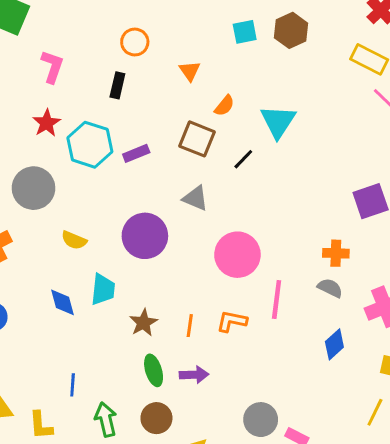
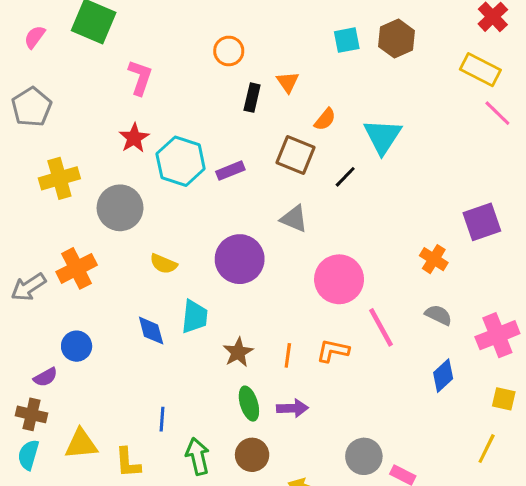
black rectangle: (117, 85) -> (252, 98), moved
orange cross: (336, 253) -> (434, 259), moved, turned 30
pink line: (277, 299) -> (381, 327), turned -36

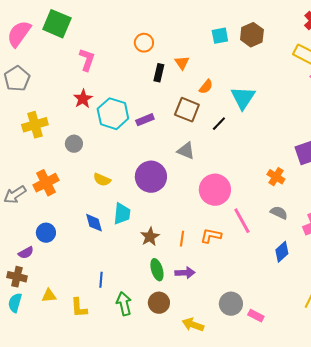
pink semicircle: (35, 37) -> (19, 34), size x1.8
gray circle: (120, 208) -> (74, 144), size x0.6
yellow triangle: (81, 444) -> (49, 296), size x0.7

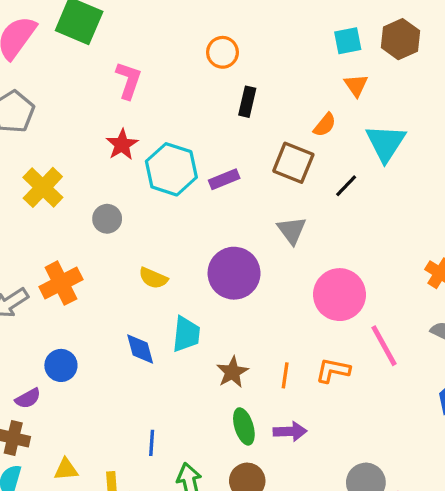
orange triangle: (182, 63) -> (356, 85), moved
yellow cross: (35, 125) -> (43, 187), turned -30
gray triangle: (186, 151) -> (292, 230), turned 30

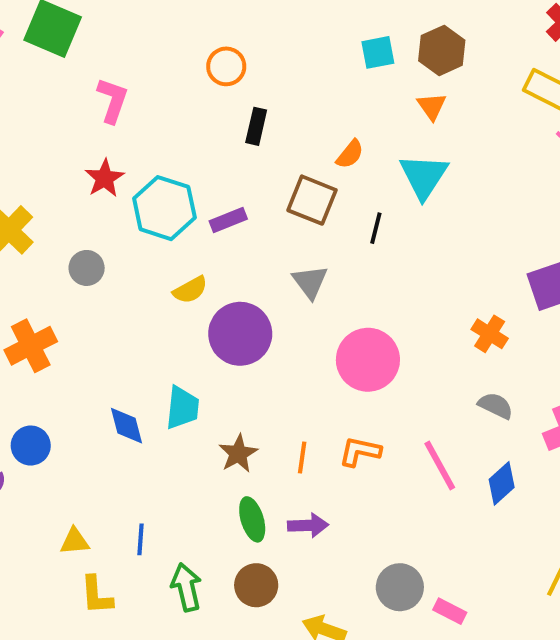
orange triangle: (356, 85) -> (432, 106), moved
black line: (346, 186) -> (376, 228), turned -30
yellow semicircle: (153, 278) -> (190, 290), moved, turned -52
pink line: (384, 346) -> (440, 466), moved
yellow triangle: (66, 469) -> (75, 541), moved

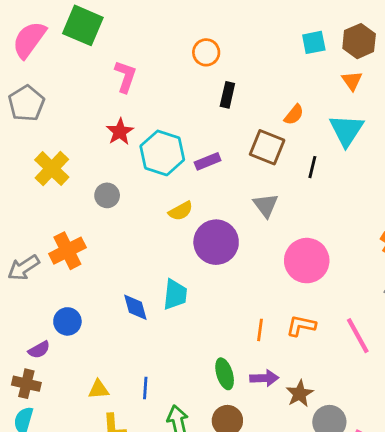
brown star: (238, 454) -> (300, 394), moved

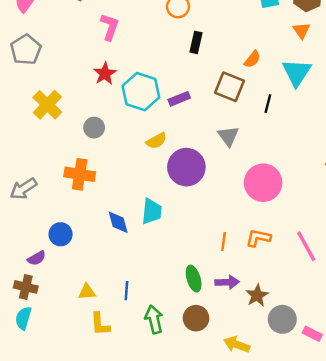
orange cross: (67, 251) -> (80, 174), moved, turned 36

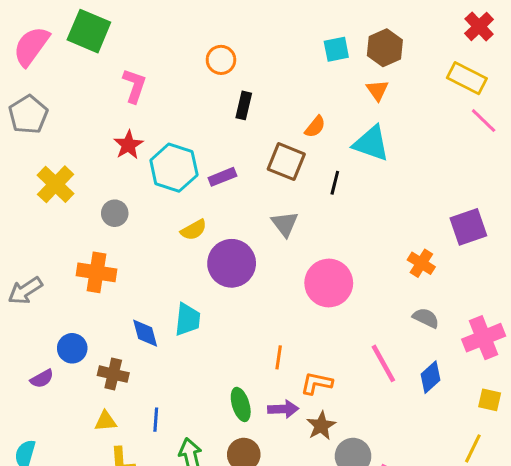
cyan triangle: (297, 72) -> (371, 143), turned -44
orange L-shape: (258, 238) -> (317, 383), moved
brown cross: (26, 287) -> (113, 374), moved

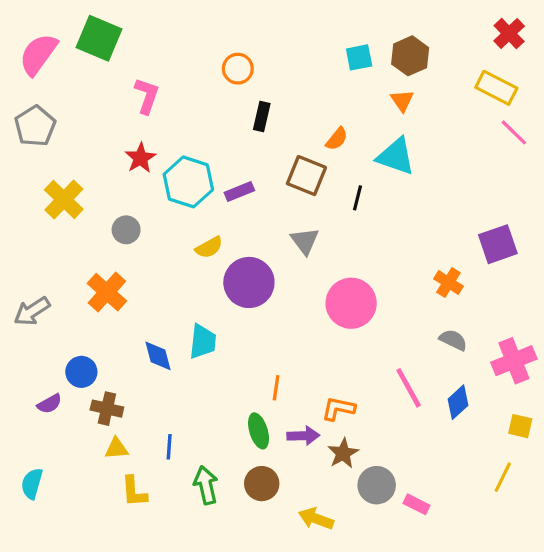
orange cross: (96, 272) -> (107, 292), turned 33
orange line: (279, 357) -> (276, 388), moved
brown cross: (113, 374) -> (107, 409), moved

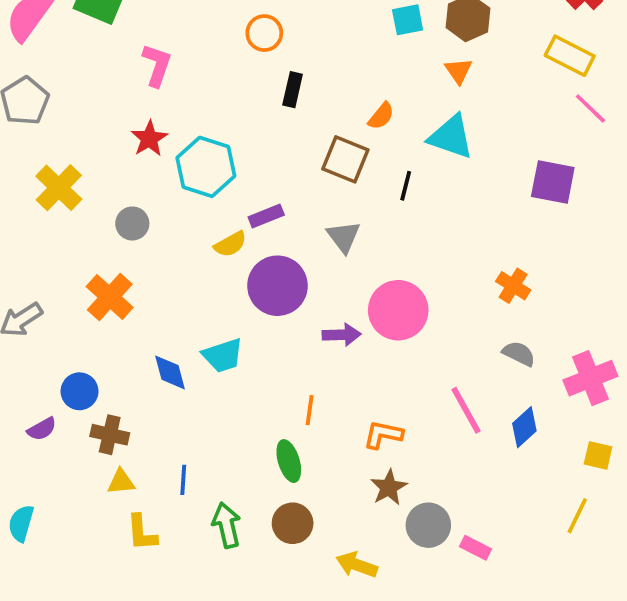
purple rectangle: (239, 192) -> (266, 216), moved
purple square: (498, 244) -> (553, 182), moved, turned 30
cyan trapezoid: (203, 342) -> (223, 355), turned 66
purple arrow: (303, 436) -> (342, 335), moved

